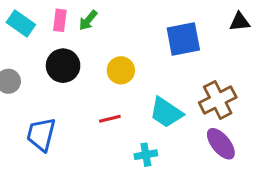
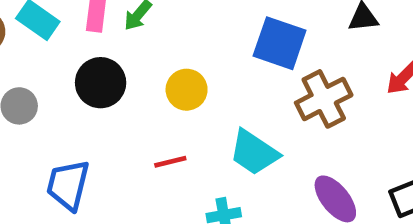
blue square: (183, 39) -> (280, 43), turned 30
brown cross: (218, 100) -> (324, 99), moved

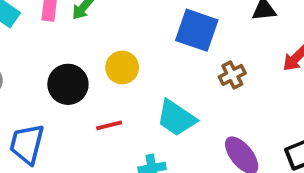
black circle: (101, 83) -> (68, 84), moved
brown cross: (324, 99) -> (232, 75), size x0.6

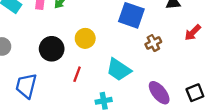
red line: (109, 125) -> (77, 74), turned -56

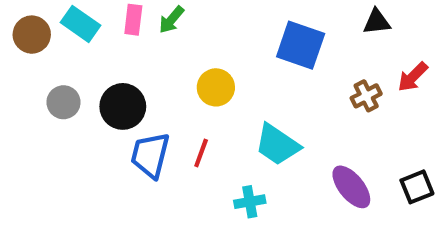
brown cross: (153, 43) -> (366, 96), moved
black circle: (52, 49) -> (123, 106), moved
blue trapezoid: (26, 86) -> (150, 155), moved

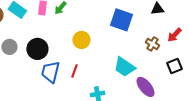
brown cross: (366, 96) -> (152, 44), turned -32
cyan trapezoid: (277, 145) -> (124, 67), moved
black square: (417, 187) -> (174, 66), moved

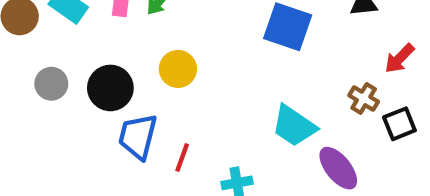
yellow circle: (81, 40) -> (178, 69), moved
brown cross: (152, 44) -> (364, 98), moved
red line: (74, 71) -> (182, 158), moved

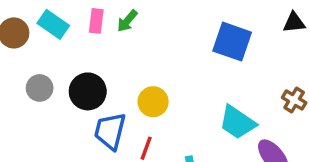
yellow circle: (178, 69) -> (153, 102), moved

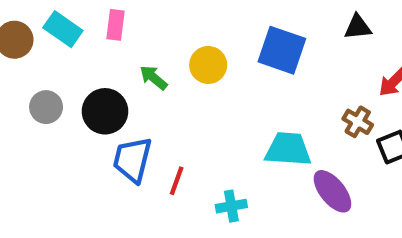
green arrow: (127, 21) -> (153, 78), moved, turned 90
yellow circle: (153, 102) -> (208, 65), moved
cyan trapezoid: (237, 122) -> (288, 149), turned 150

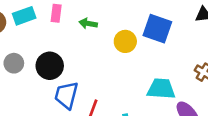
cyan rectangle: (63, 29) -> (24, 16), turned -55
yellow circle: (208, 65) -> (125, 41), moved
green arrow: (153, 78) -> (88, 23), moved, turned -30

